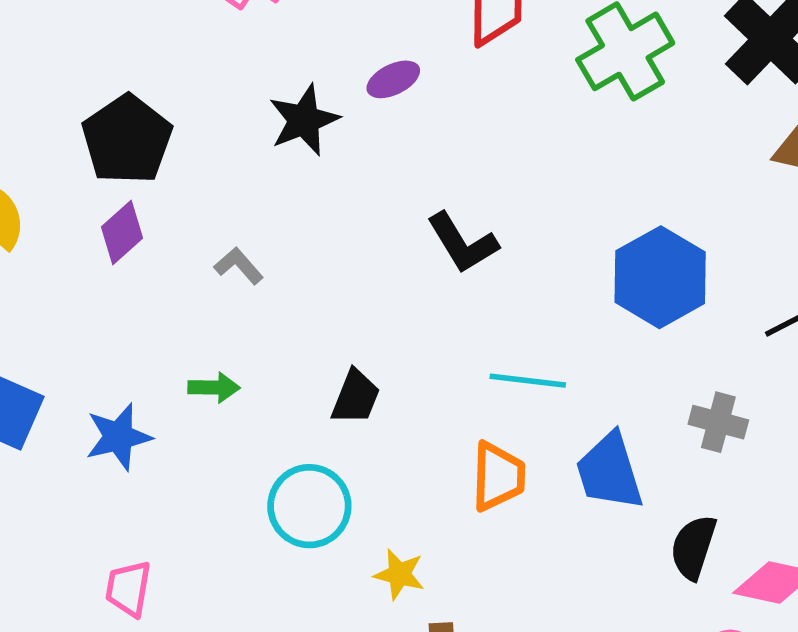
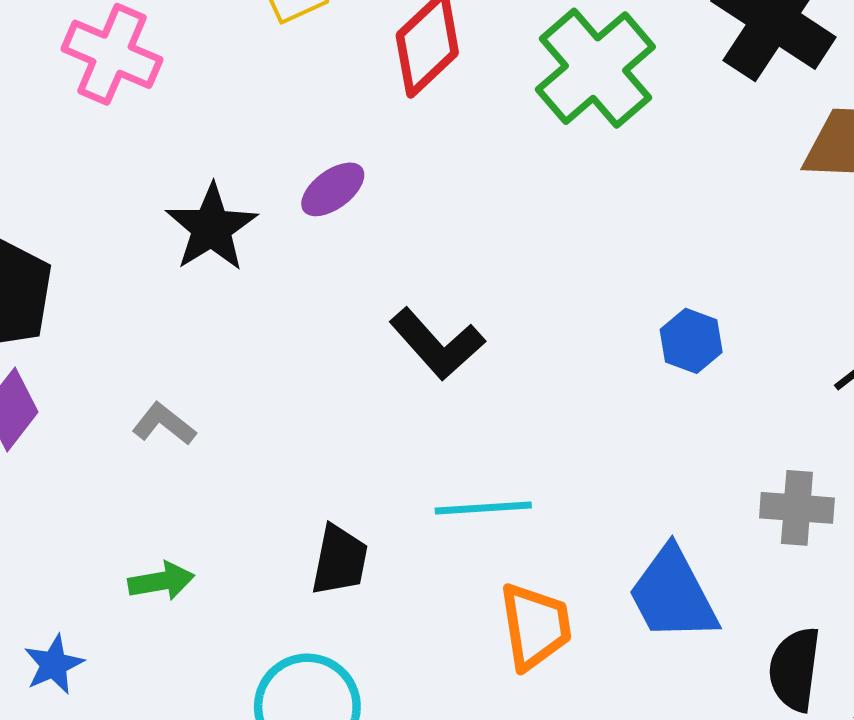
purple ellipse: (393, 79) -> (333, 189), moved
blue hexagon: (660, 277) -> (691, 341), size x0.5
cyan line: (528, 381) -> (483, 508), moved
blue star: (118, 437) -> (54, 664), size x0.7

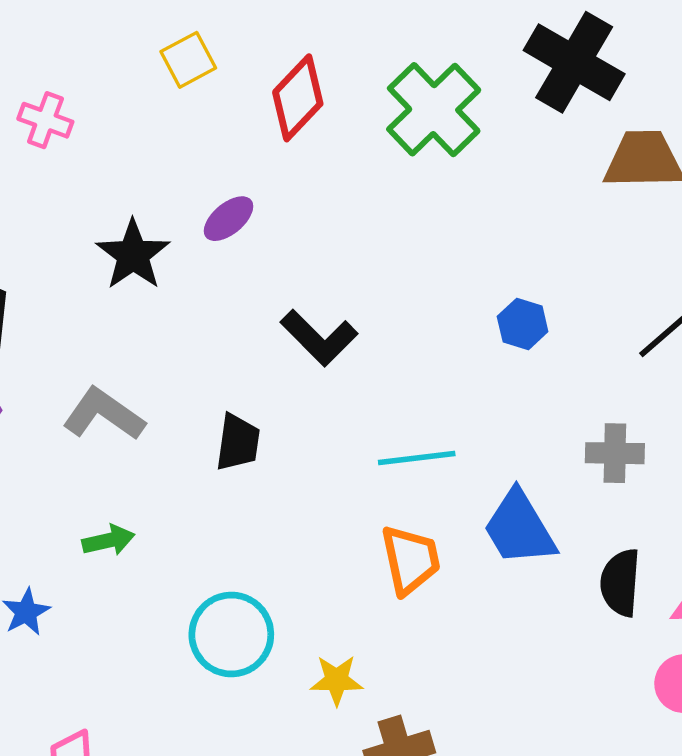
pink cross: (112, 54) -> (45, 120), size x0.7
gray L-shape: (164, 424) -> (104, 414), size x1.6
cyan line: (483, 508) -> (417, 458), moved
black trapezoid: (340, 560) -> (238, 442), moved

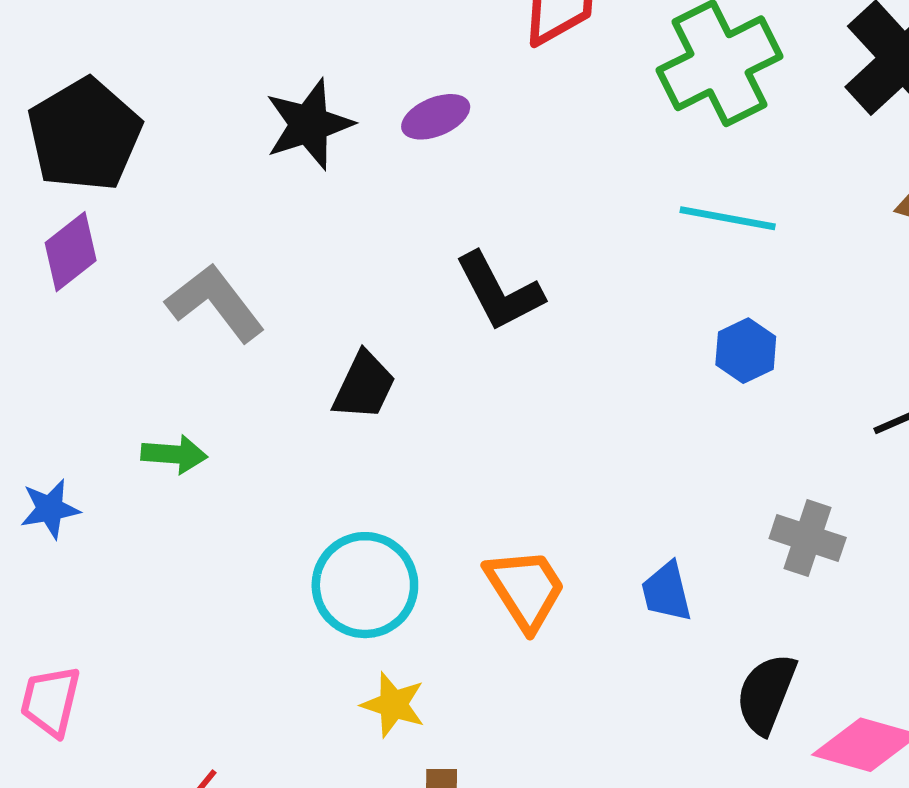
cyan line: (417, 458) -> (728, 218), moved
blue trapezoid: (519, 528) -> (666, 592), size x0.6
orange trapezoid: (410, 560) -> (526, 589), turned -38
cyan circle: (231, 634) -> (365, 585), moved

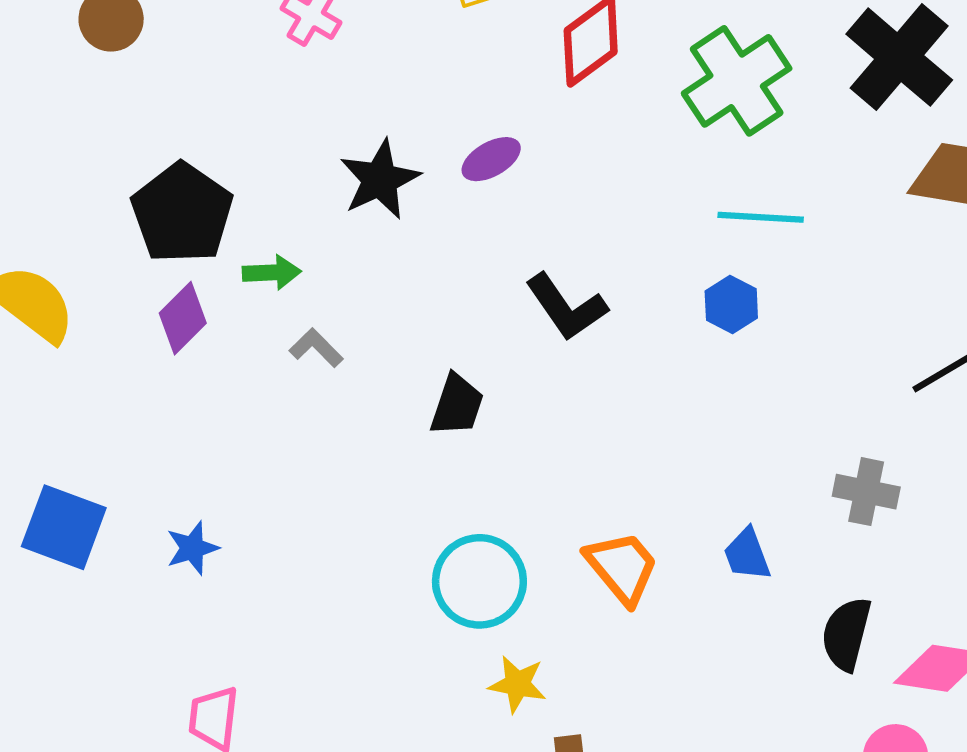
gray L-shape: (215, 303) -> (316, 348), size x0.6
blue hexagon: (746, 351) -> (731, 304), moved
green arrow: (174, 454) -> (272, 273), moved

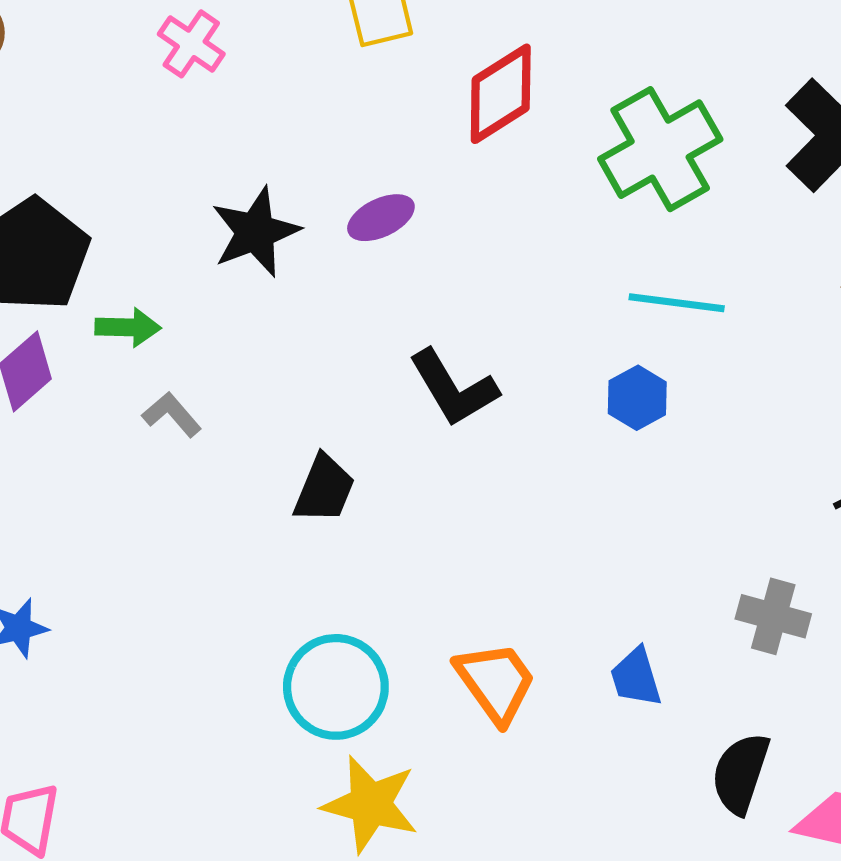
yellow star: (517, 684) -> (370, 804), size x1.5

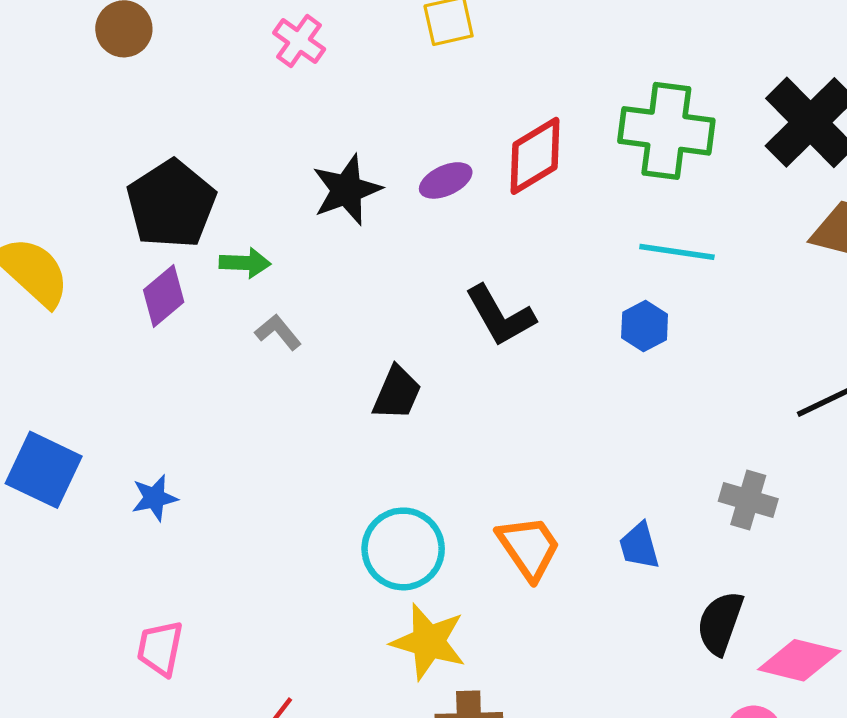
red diamond: (501, 94) -> (535, 156), moved
green cross: (660, 149) -> (666, 131), turned 36

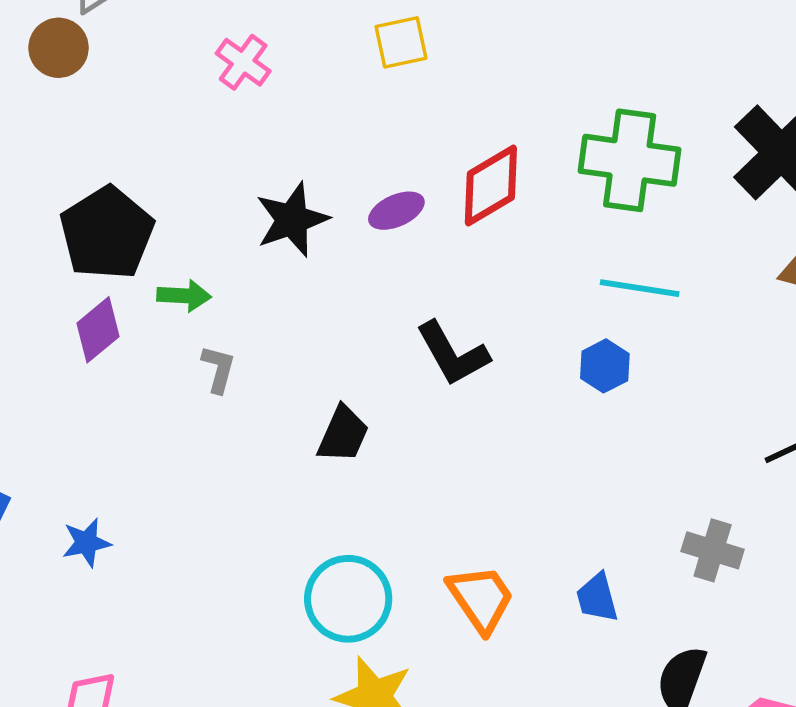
gray L-shape: (278, 332) -> (218, 369), turned 54

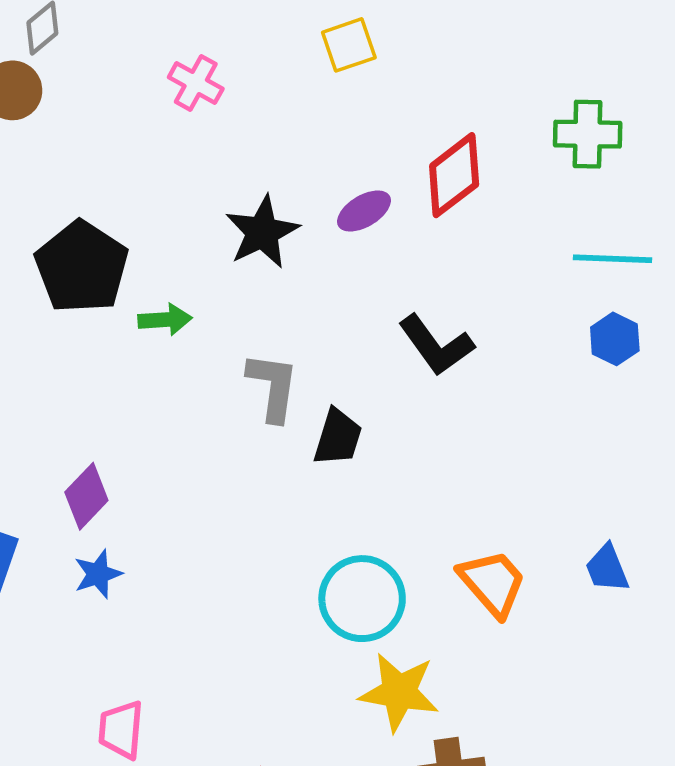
green cross: (630, 160) -> (588, 134), size x0.7
purple diamond: (98, 330) -> (86, 496), moved
blue hexagon: (605, 366) -> (615, 339), moved
gray L-shape: (218, 369) -> (273, 387), moved, size x1.5

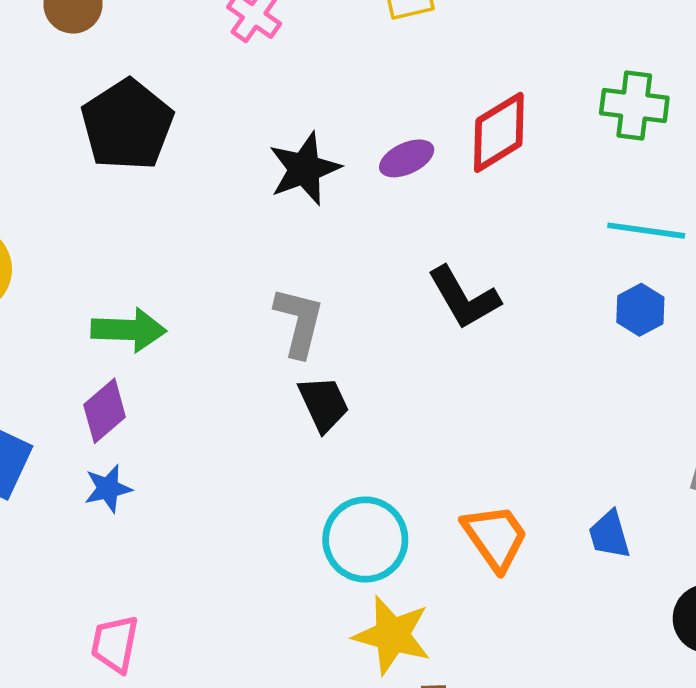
black pentagon: (82, 267) -> (127, 125), moved
green arrow: (165, 320) -> (129, 330), moved, size x1.4
black trapezoid: (338, 437) -> (324, 404), moved, turned -48

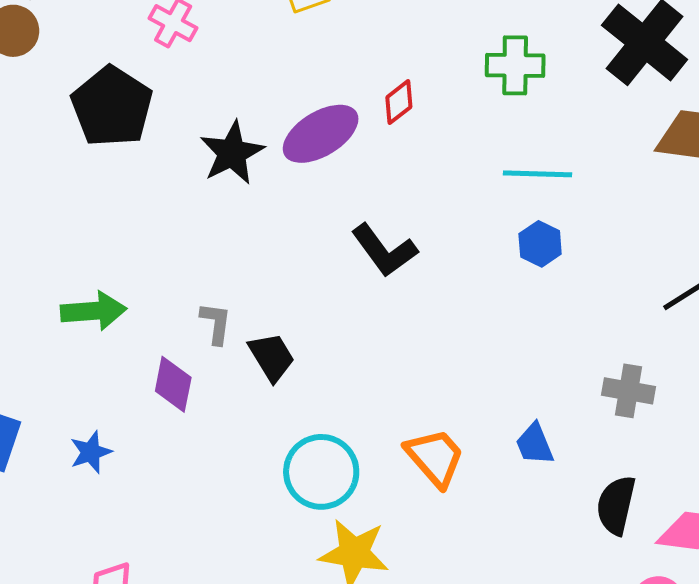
black pentagon: (127, 125) -> (112, 107), moved
red diamond: (499, 132) -> (399, 102), size x0.6
purple ellipse: (407, 158) -> (321, 134), size x1.6
gray L-shape: (299, 322) -> (216, 323), moved, size x0.7
purple diamond: (105, 411) -> (173, 384), moved, turned -32

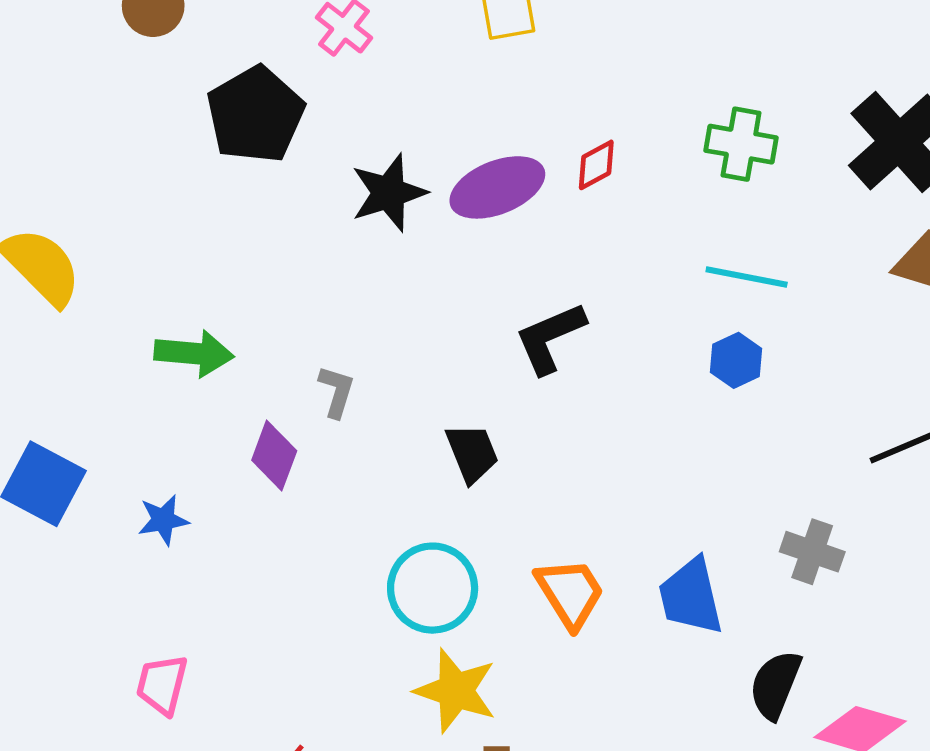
black L-shape: (384, 250) -> (550, 338), turned 94
black trapezoid: (272, 357) -> (472, 453), moved
blue trapezoid: (535, 444) -> (691, 596), size x1.5

